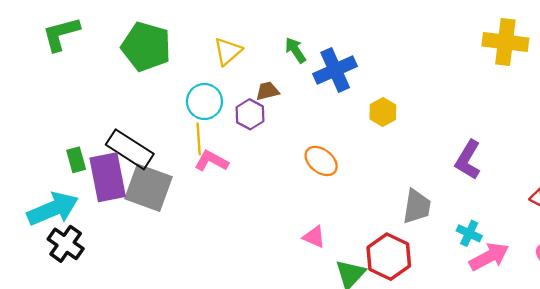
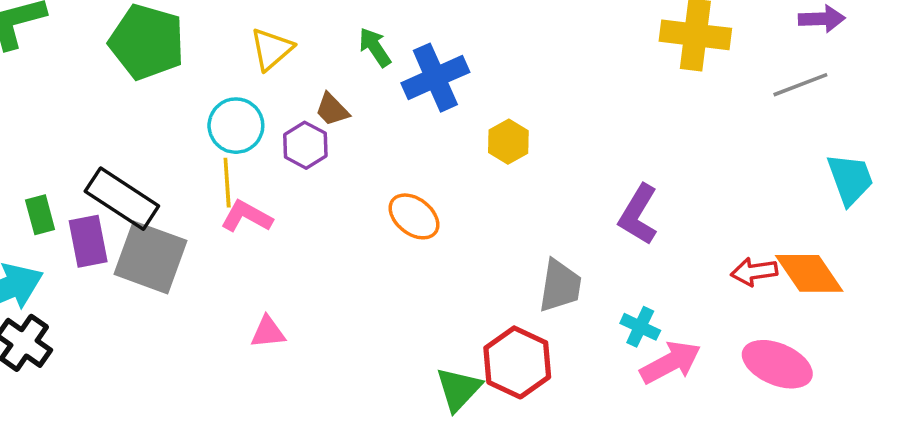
brown trapezoid: (267, 91) -> (332, 110), turned -120
purple rectangle: (108, 177) -> (88, 241), size x0.7
pink triangle: (314, 237) -> (268, 332), moved, turned -30

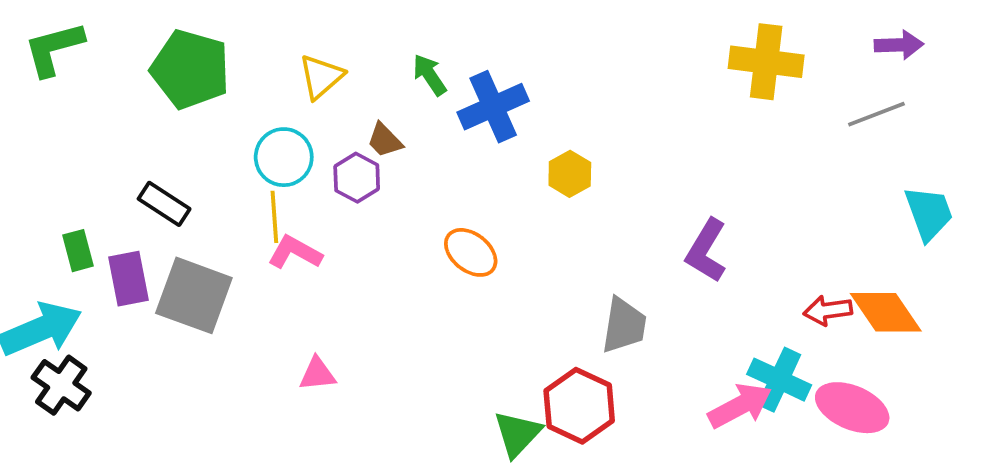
black rectangle: (122, 199) -> (164, 204), moved, size x0.7
cyan cross: (640, 327) -> (779, 380), moved, size x1.5

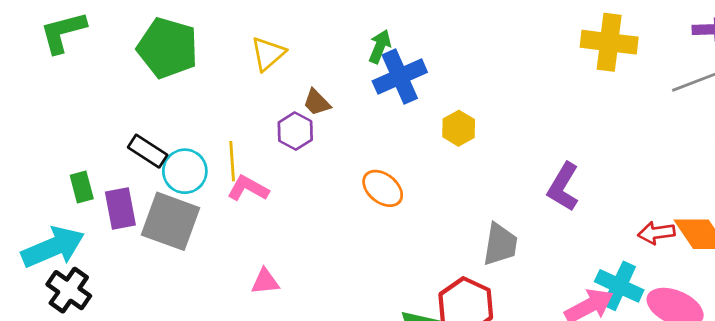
green arrow: (430, 75) -> (380, 46), moved, turned 56
cyan circle: (284, 157) -> (185, 171), moved

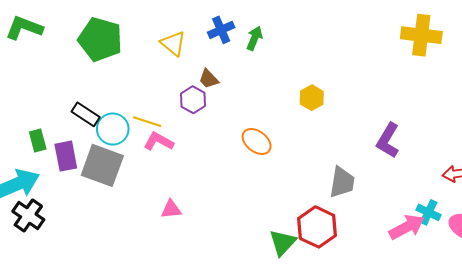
green L-shape: (63, 32) -> (24, 28), turned 36
yellow triangle: (268, 54) -> (173, 43), turned -40
blue cross: (400, 77) -> (221, 30), moved, size x0.7
yellow line: (232, 161) -> (147, 122), turned -68
cyan cross: (619, 286) -> (429, 212), size x0.7

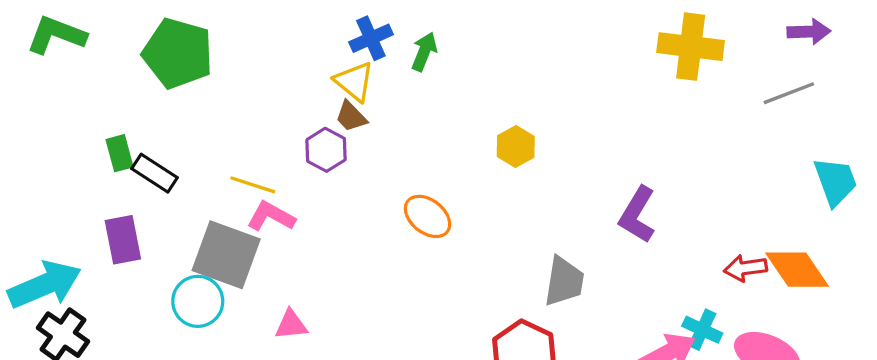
yellow triangle: (173, 43) -> (354, 82), moved
cyan circle: (113, 129) -> (198, 301), moved
green rectangle: (38, 140) -> (120, 153), moved
gray square: (102, 165) -> (226, 255), moved

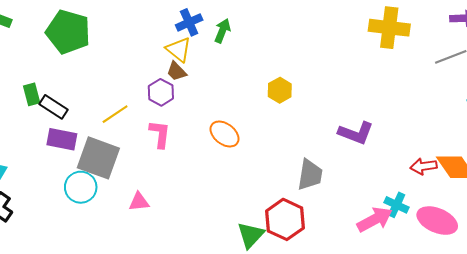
yellow line: (253, 185) -> (115, 114), turned -52
purple L-shape: (637, 215) -> (356, 133), turned -100
pink L-shape: (271, 216) -> (160, 134), moved, turned 68
purple rectangle: (123, 240) -> (62, 139), moved, turned -68

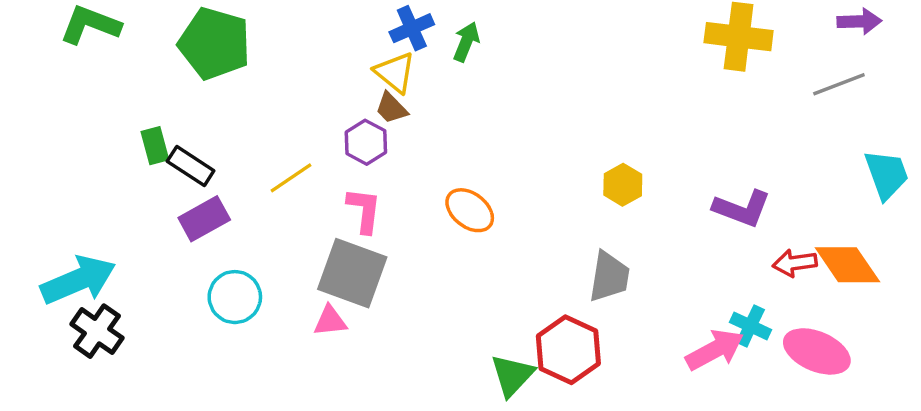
yellow hexagon: (280, 90) -> (623, 185), moved
purple L-shape: (356, 133) -> (742, 209), moved
purple rectangle: (62, 139) -> (204, 219), turned -40
gray square: (98, 158) -> (352, 273), moved

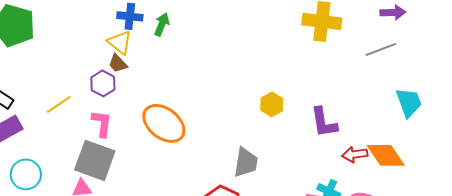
blue cross: (412, 28) -> (130, 16), turned 30
yellow hexagon: (623, 185) -> (272, 104), moved
purple L-shape: (742, 209) -> (324, 122), turned 60
orange ellipse: (470, 210) -> (164, 123), size x1.5

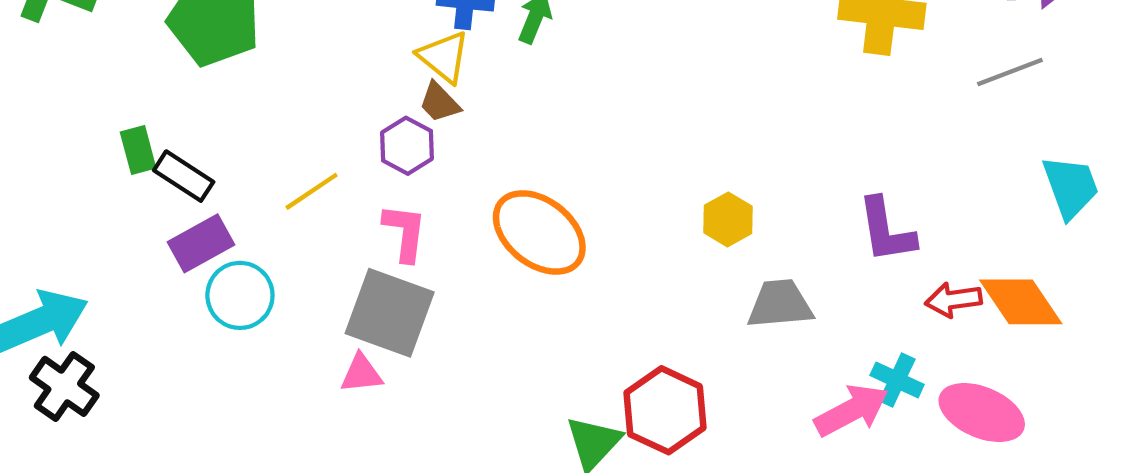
yellow hexagon: (272, 104) -> (728, 219), moved
gray trapezoid: (246, 162) -> (780, 304), moved, turned -104
cyan circle: (26, 174) -> (240, 295), moved

